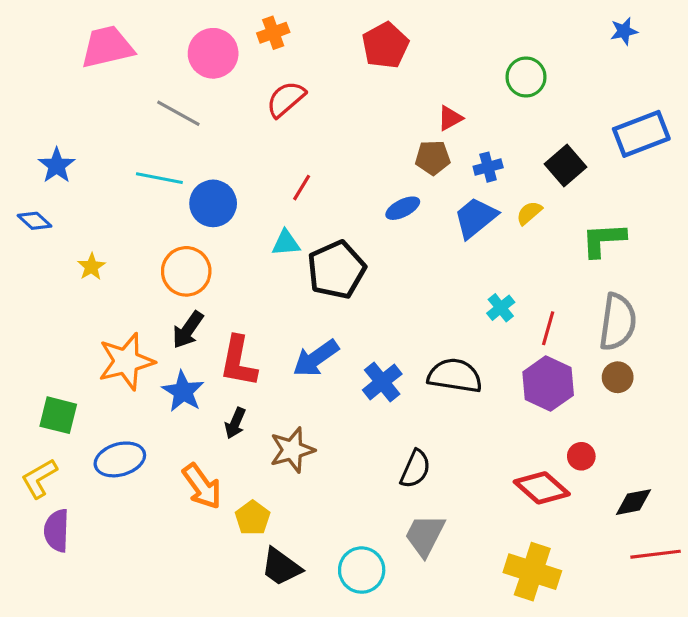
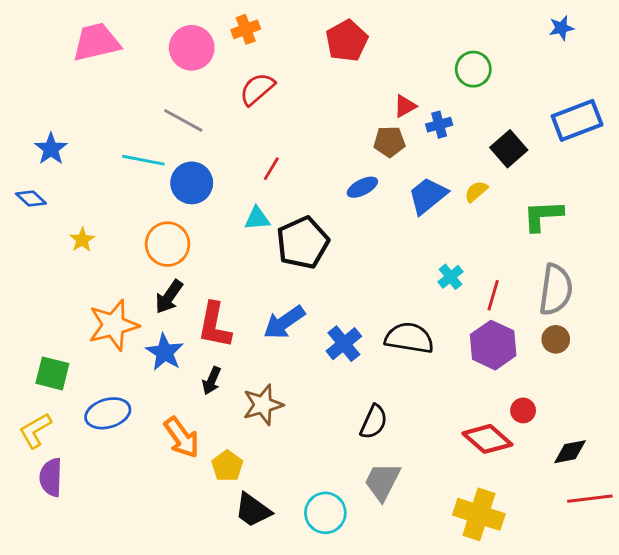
gray line: (178, 113) -> (183, 120), moved
blue cross: (488, 167) -> (439, 125), moved

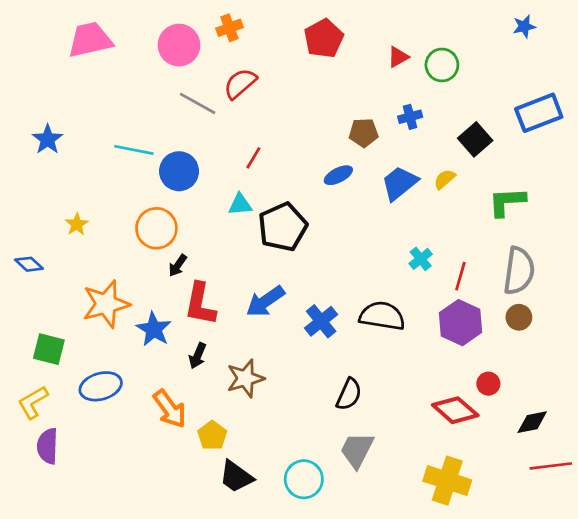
red triangle: (405, 106) -> (398, 57), moved
gray line: (183, 120) -> (198, 103), moved
blue diamond: (31, 199) -> (29, 264), moved
black arrow: (169, 297) -> (178, 265), moved, size x0.7

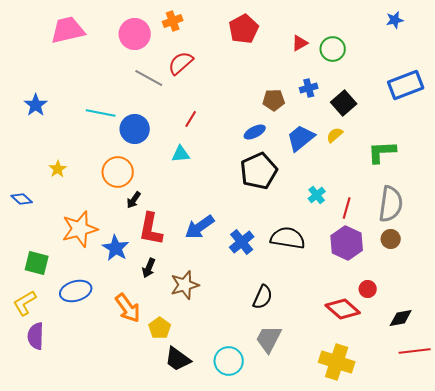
black square: (475, 139) -> (344, 103), moved
black pentagon: (283, 227) -> (259, 171), moved

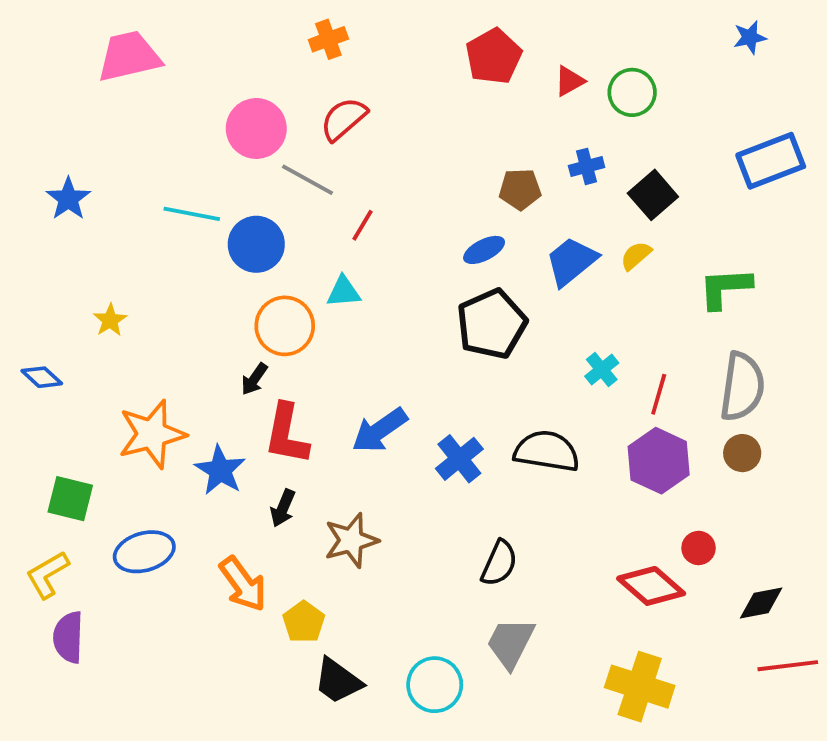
red pentagon: (244, 29) -> (494, 56), moved
pink circle: (135, 34) -> (256, 128), moved
gray line: (149, 78) -> (308, 180), moved
orange circle: (118, 172) -> (285, 326), moved

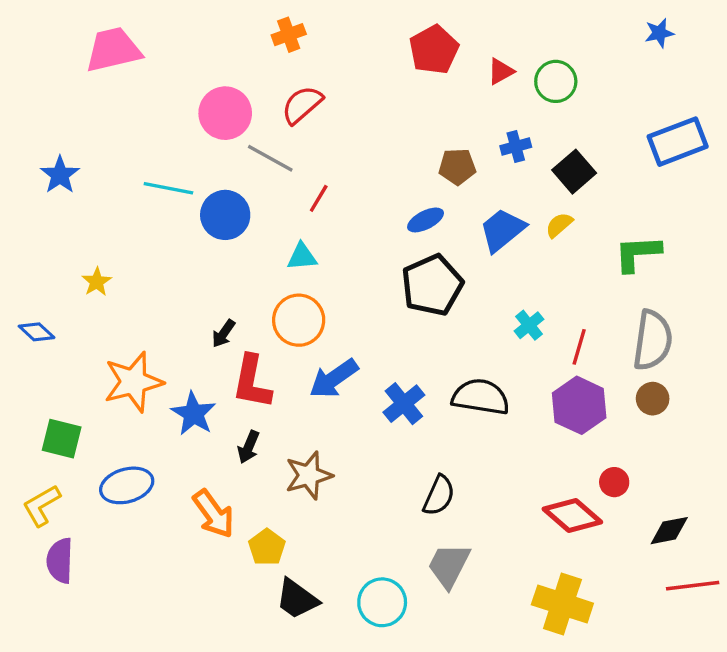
orange circle: (285, 326) -> (299, 320), moved

